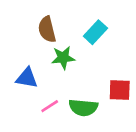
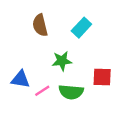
green star: (63, 58) -> (62, 61), moved
blue triangle: (27, 78) -> (20, 79), moved

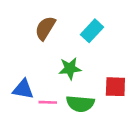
brown semicircle: (40, 25) -> (45, 28), turned 45
pink line: (42, 91) -> (48, 102), turned 35

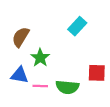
brown semicircle: (45, 28) -> (21, 37), moved
green star: (70, 68) -> (40, 58), moved, turned -30

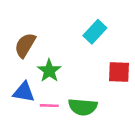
red square: (97, 73) -> (119, 72), moved

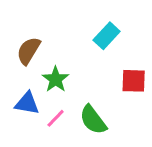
pink line: (49, 106) -> (56, 118), turned -48
green semicircle: (83, 107) -> (93, 120), turned 48

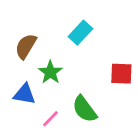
cyan rectangle: (107, 36) -> (80, 33), moved
pink line: (56, 118) -> (50, 119), moved

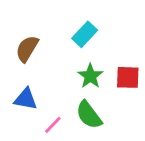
green star: (50, 72) -> (90, 76), moved

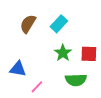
brown semicircle: (27, 49) -> (28, 24), moved
green semicircle: (89, 115) -> (76, 80), moved, turned -55

